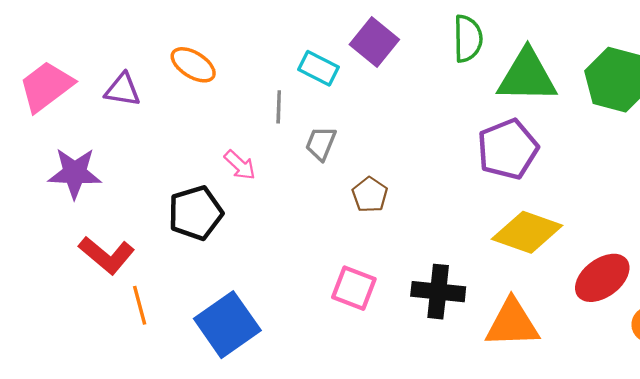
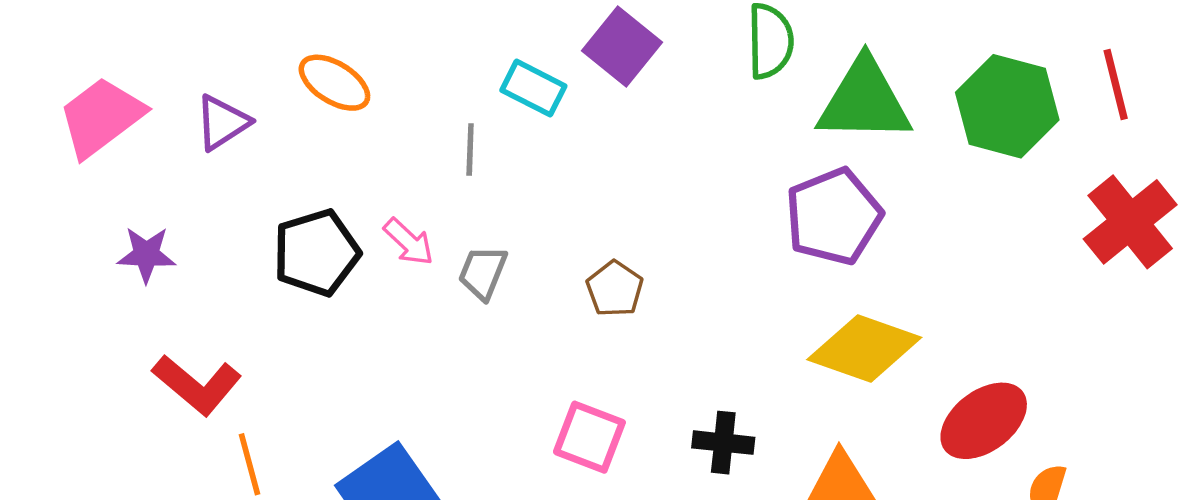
purple triangle: (123, 90) -> (222, 122), turned -42
gray trapezoid: (321, 143) -> (483, 273), moved
purple star: (75, 173) -> (146, 254), size x0.7
black pentagon: (195, 213) -> (316, 253), moved
black cross: (438, 292) -> (723, 443), size x0.7

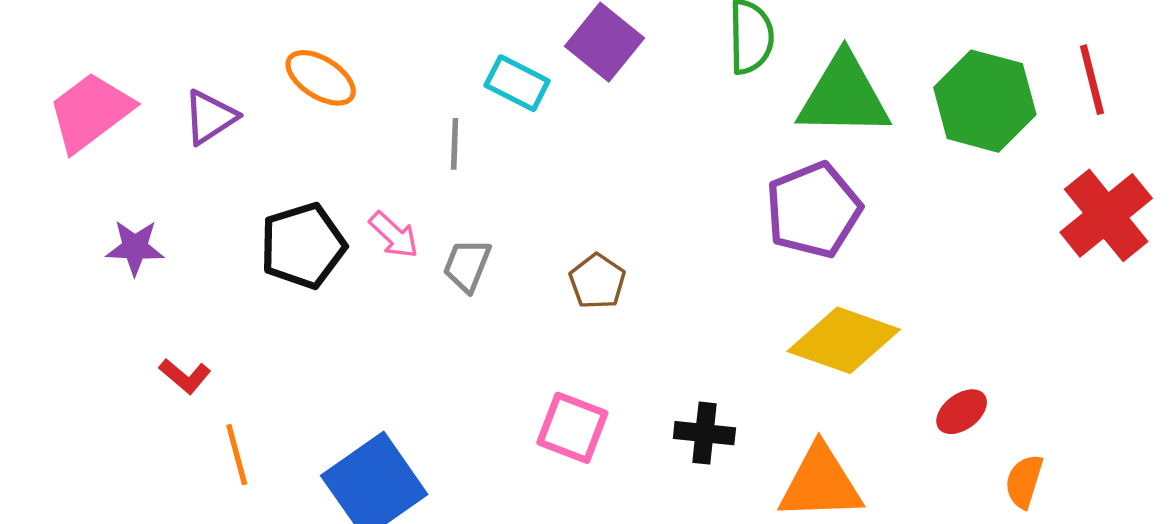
red L-shape: (197, 385) -> (185, 376), size x0.6
red ellipse: (984, 421) -> (962, 412), size x0.6

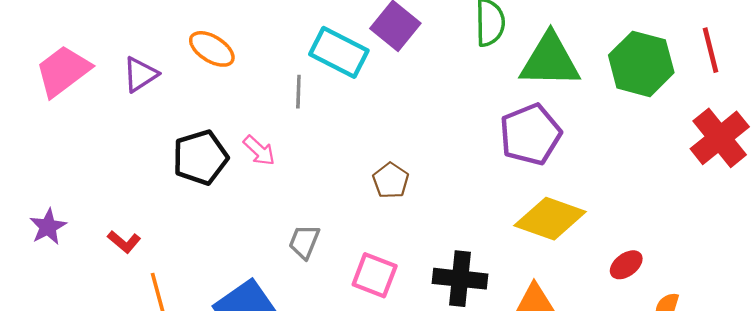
cyan rectangle: (517, 83) -> (339, 52), size x1.4
purple star: (135, 247) -> (48, 227), moved, turned -30
gray trapezoid: (467, 265) -> (304, 242), moved
black cross: (704, 433) -> (460, 279), size x1.4

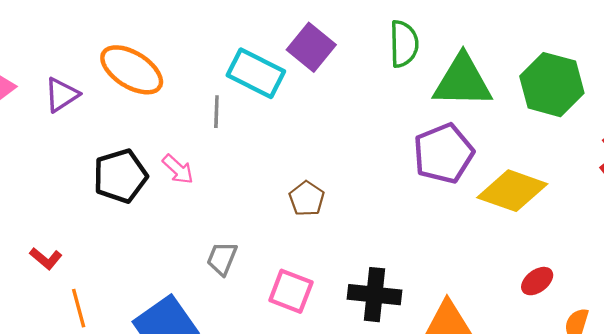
orange ellipse: (212, 49) -> (132, 70), size x1.4
yellow diamond: (550, 219) -> (512, 191), moved

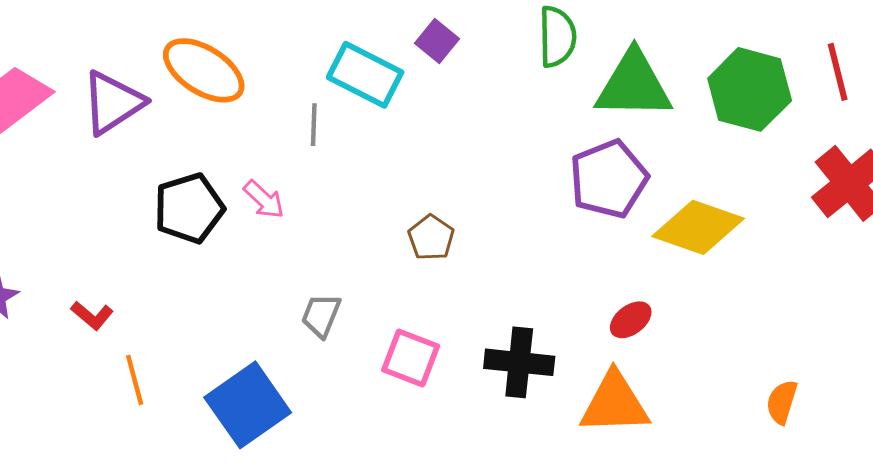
purple square: (311, 47) -> (437, 41), size x0.7
purple triangle: (62, 95) -> (113, 103), size x1.4
red ellipse: (537, 281) -> (631, 320), moved

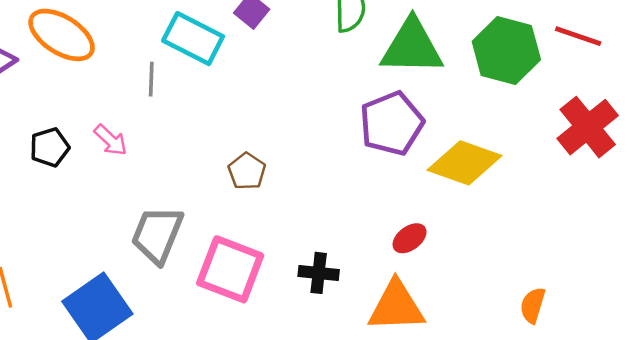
red line: (838, 72) -> (578, 36), turned -57
black pentagon: (189, 208) -> (50, 147), size x0.7
gray trapezoid: (321, 315) -> (157, 235), size x1.6
pink square: (411, 358) -> (230, 269), size x1.4
black cross: (519, 362) -> (319, 273), size x0.7

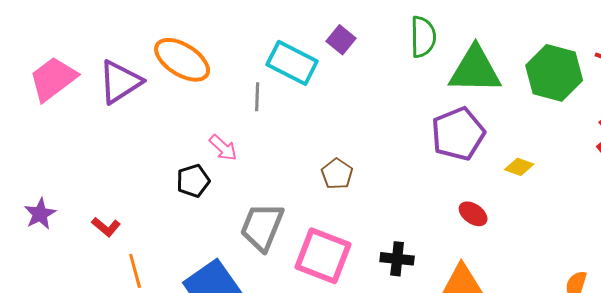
black pentagon: (50, 147) -> (193, 181), moved
yellow diamond: (465, 163) -> (519, 167), size x0.5
red ellipse: (410, 238) -> (473, 214), moved, turned 72

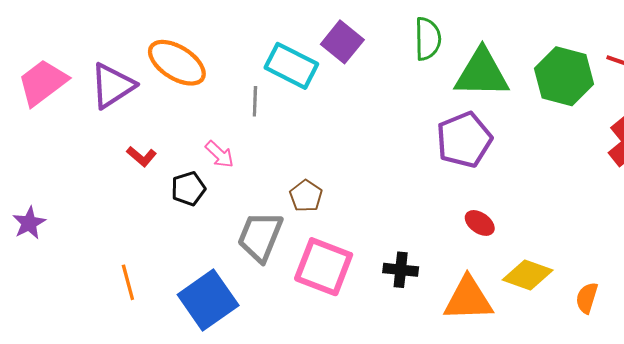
purple square: (341, 40) -> (342, 42), size x1.4
yellow diamond: (519, 167) -> (528, 275), moved, size x1.6
brown pentagon: (337, 174) -> (306, 196), moved
red L-shape: (106, 227) -> (141, 156), moved

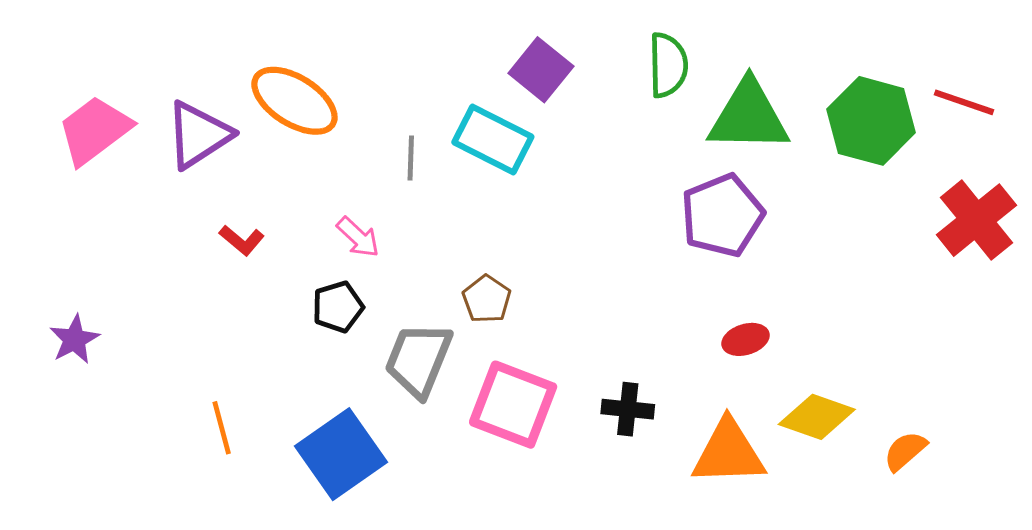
cyan rectangle: (291, 66) -> (493, 139), moved
black pentagon: (188, 189) -> (338, 307), moved
red ellipse: (480, 223) -> (746, 339), turned -52
orange semicircle: (587, 298) -> (905, 451), turned 32

